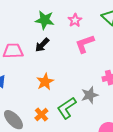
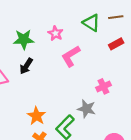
orange star: (45, 82) -> (37, 116), moved
gray star: (90, 95) -> (87, 109), turned -30

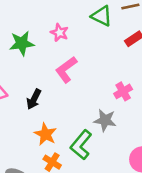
pink L-shape: (71, 56) -> (66, 70), moved
black arrow: (26, 66) -> (34, 99), moved

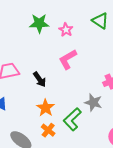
green star: (22, 43) -> (39, 23), moved
black arrow: (34, 99) -> (40, 79), turned -70

